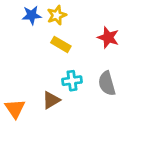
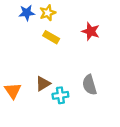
cyan cross: (72, 81) -> (60, 95), moved
gray semicircle: (107, 83) -> (89, 85), moved

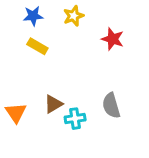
yellow star: (48, 13) -> (74, 16), moved
yellow rectangle: (51, 37) -> (37, 46), moved

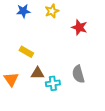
yellow rectangle: (37, 46) -> (26, 52), moved
brown triangle: (53, 104) -> (38, 73), turned 32

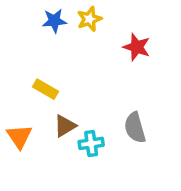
blue star: (23, 11) -> (54, 21), moved
brown triangle: (38, 73) -> (65, 126), turned -32

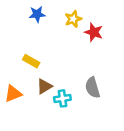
yellow star: (89, 19) -> (73, 19), moved
orange triangle: (19, 136) -> (13, 94), turned 42

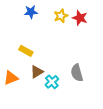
red star: (94, 32) -> (80, 18), moved
cyan cross: (62, 98) -> (52, 82), turned -32

